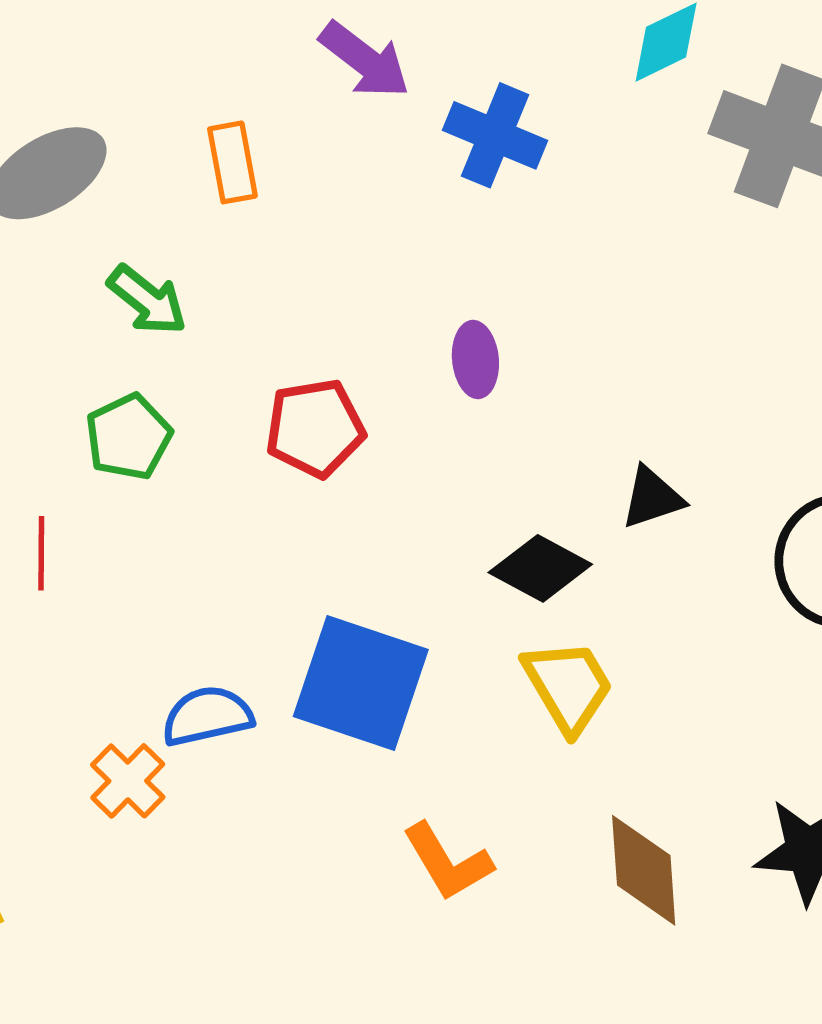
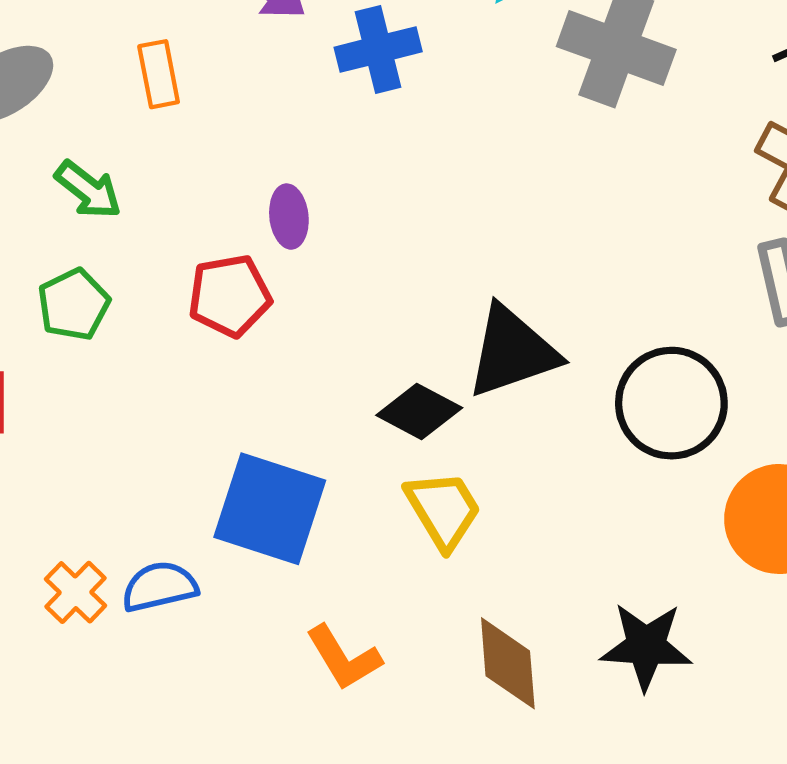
blue cross: (495, 135) -> (378, 50), turned -36
purple ellipse: (475, 360) -> (289, 217), moved
black triangle: (652, 498) -> (512, 352), size x1.8
blue semicircle: (207, 716) -> (160, 587), moved

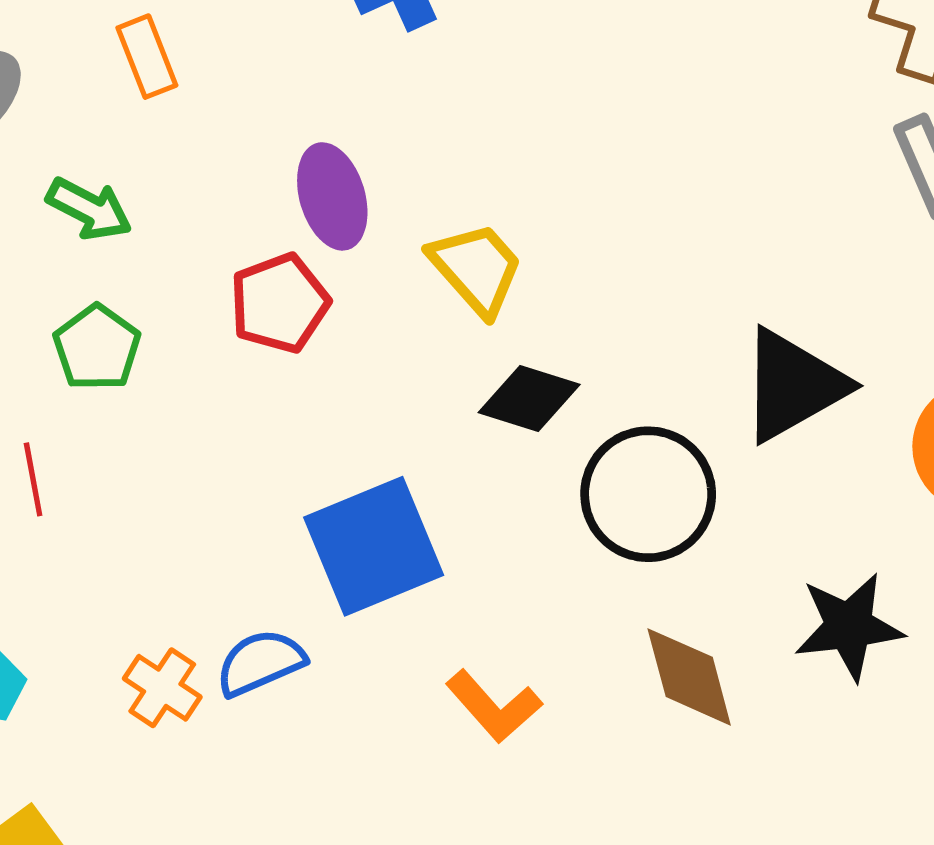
purple ellipse: (289, 217) -> (332, 196), size x1.4
black triangle: (512, 352) -> (793, 385), moved
black circle: (671, 403) -> (648, 494), moved
blue square: (270, 509) -> (374, 546), turned -30
yellow trapezoid: (443, 510) -> (476, 268), moved

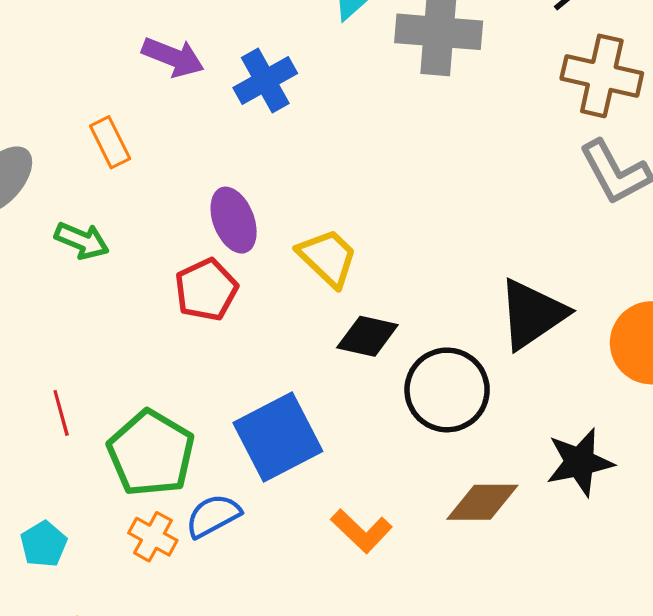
green pentagon: (97, 348) -> (151, 453), moved, size x1.6
brown diamond: (689, 677) -> (482, 502), turned -70

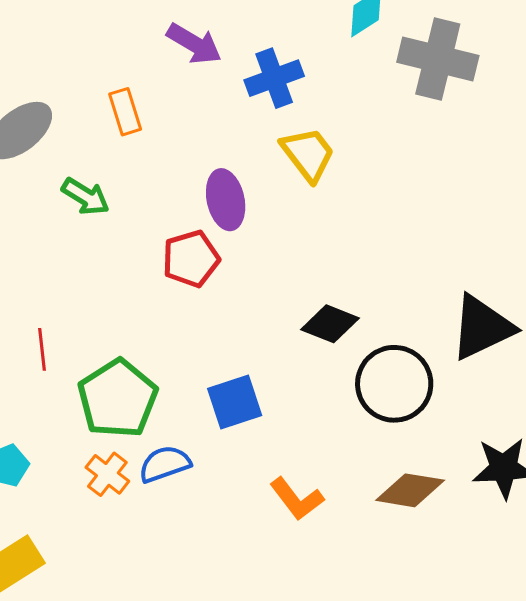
yellow trapezoid: (328, 258) -> (308, 154), moved
blue square: (278, 437) -> (235, 402), size x0.7

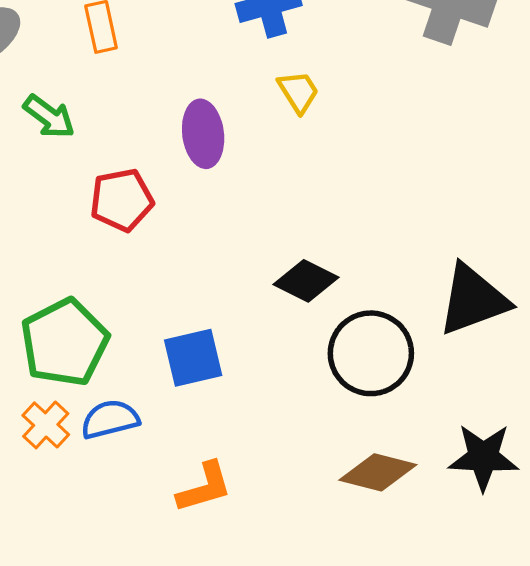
yellow trapezoid: (308, 154) -> (298, 92), size x0.7
red pentagon: (191, 259) -> (122, 200), moved
orange L-shape: (297, 499) -> (204, 487), moved, turned -74

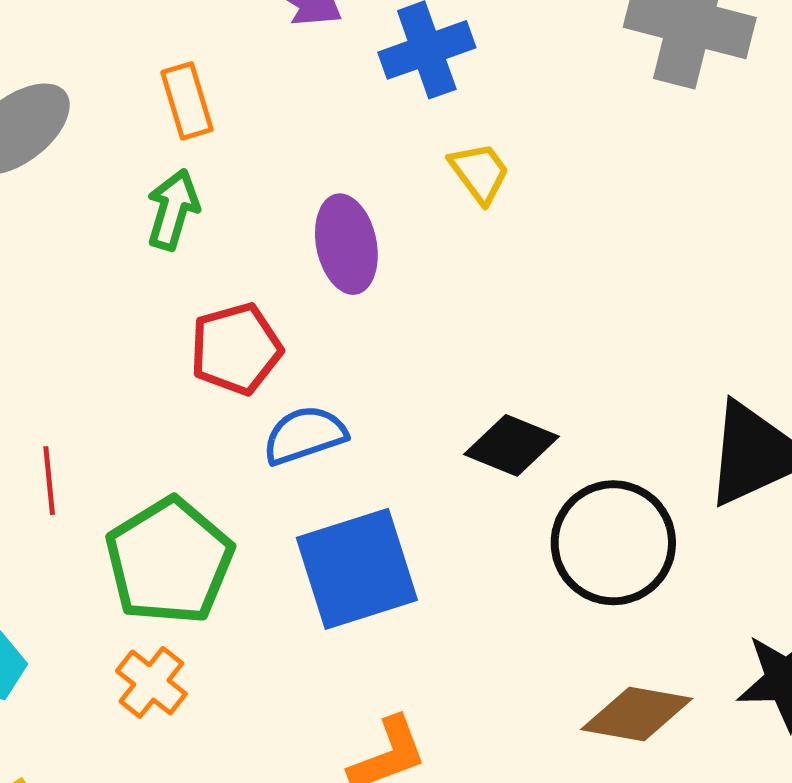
green arrow: (49, 117) -> (173, 210), moved, turned -106
blue square: (193, 358) -> (357, 569), size x1.4
blue semicircle: (110, 419) -> (305, 435), moved

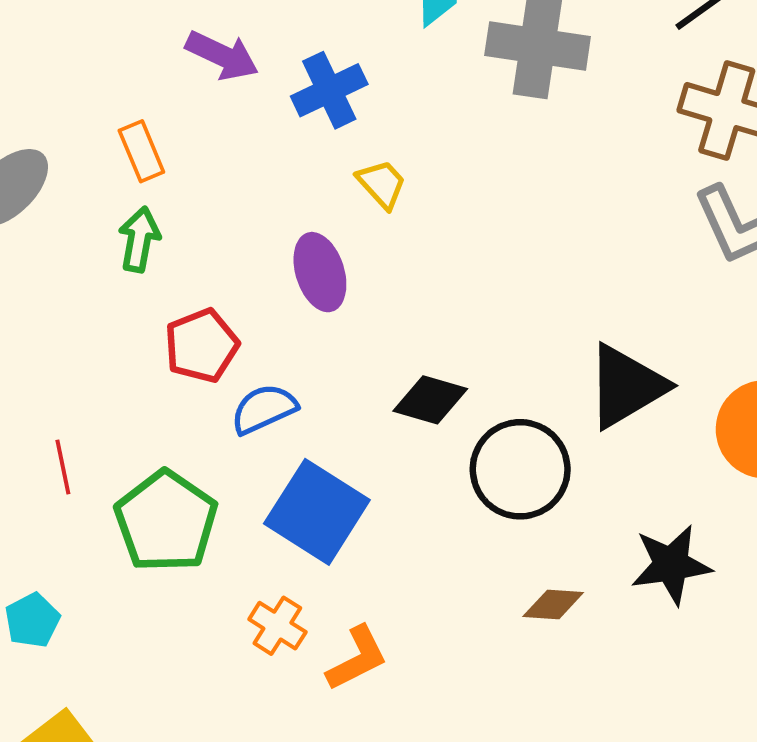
purple ellipse: (346, 244) -> (320, 272), moved
blue square: (357, 569) -> (317, 512), turned -34
orange cross: (151, 682) -> (277, 626), moved
brown diamond: (637, 714) -> (553, 604), size x0.7

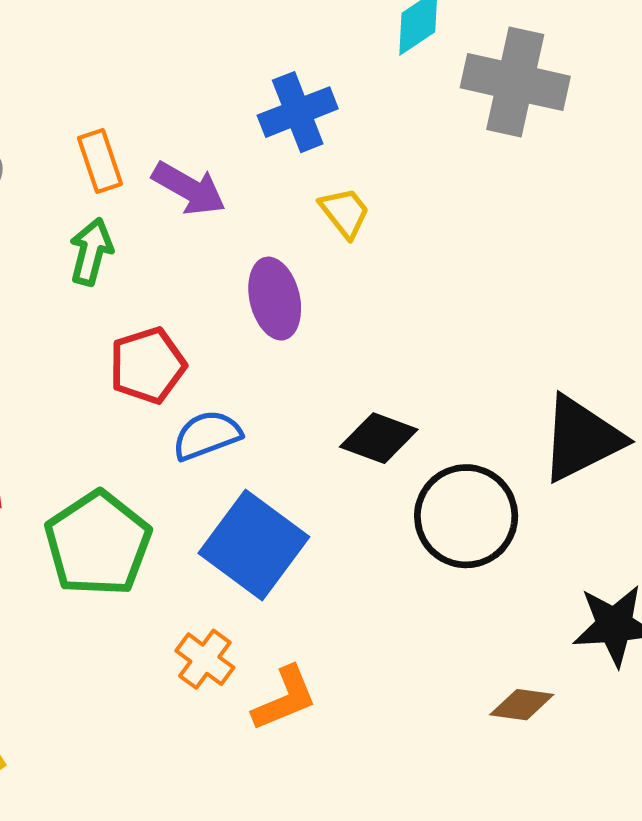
purple arrow: (222, 55) -> (189, 188), moved
brown diamond: (553, 604) -> (522, 705), moved

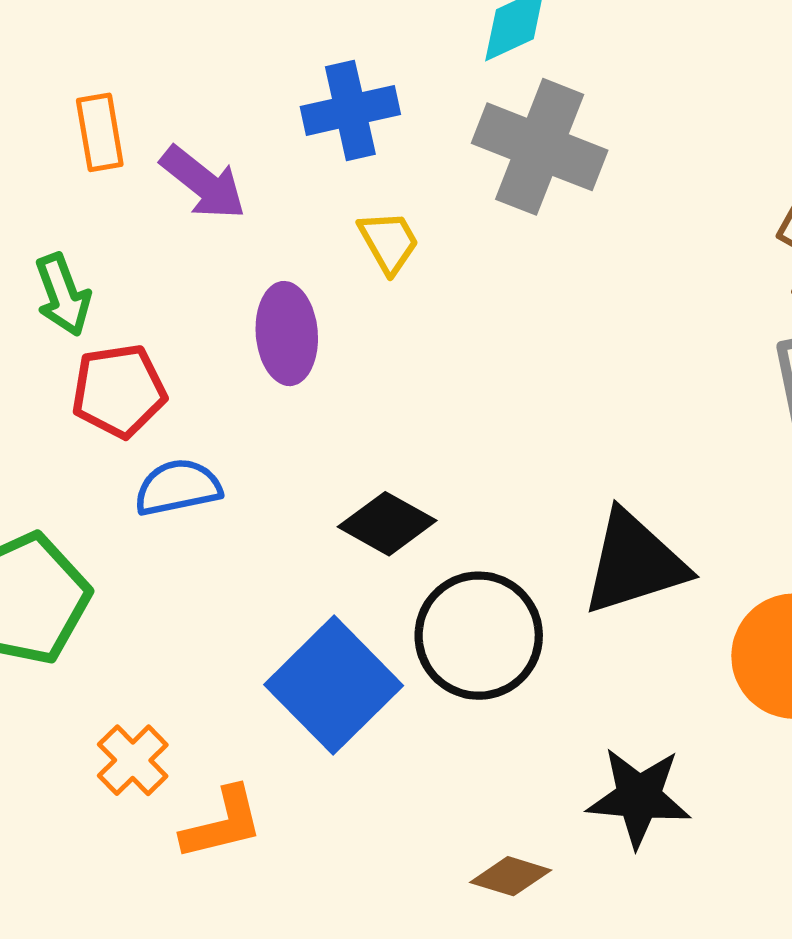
gray cross: (515, 82) -> (540, 147), moved
green arrow: (91, 252) -> (63, 295), moved, turned 136
blue square: (254, 545) -> (334, 685), moved

